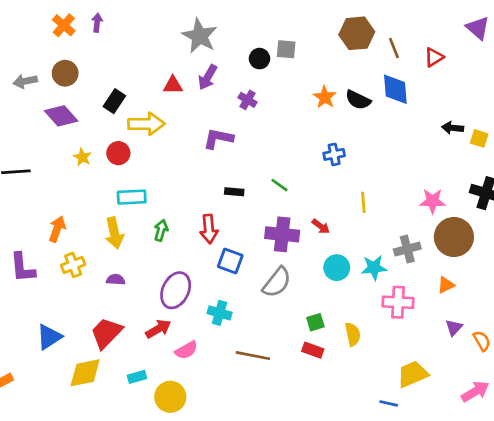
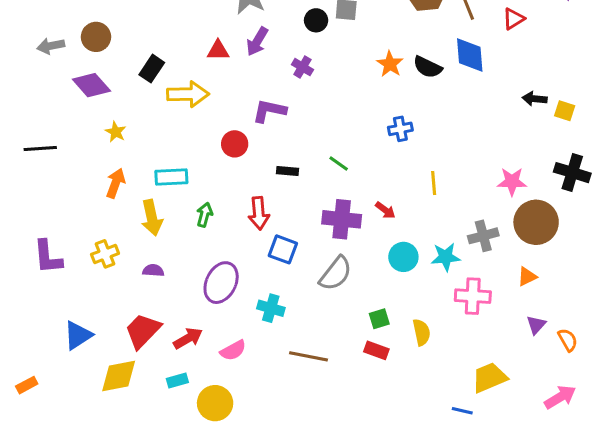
red circle: (118, 153) -> (235, 144), moved
orange arrow: (57, 229) -> (116, 183), moved
red arrow: (158, 329) -> (188, 338), moved

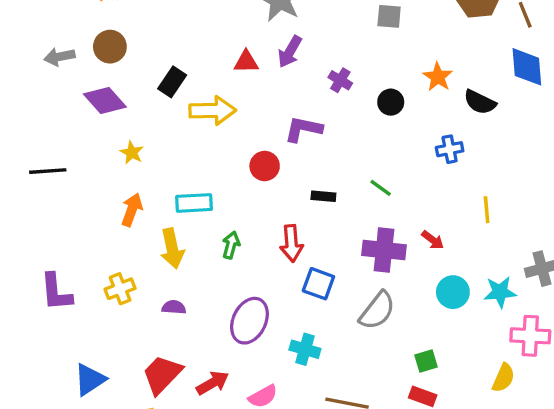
black circle: (316, 20) -> (391, 102), moved
black semicircle: (428, 67) -> (480, 102), moved
yellow semicircle: (422, 332) -> (503, 378), moved, turned 36

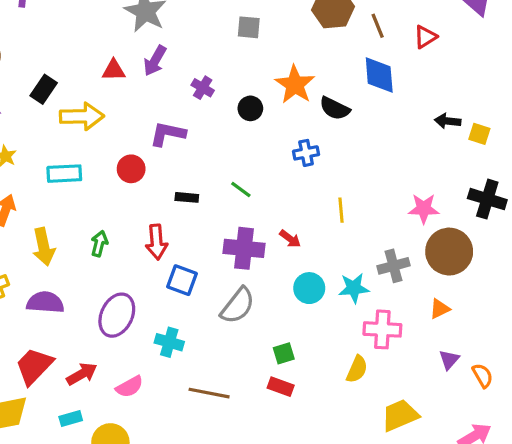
orange star: (438, 77) -> (295, 85), size x1.4
cyan rectangle: (194, 203) -> (64, 174), moved
purple semicircle: (174, 307) -> (45, 302), size x1.6

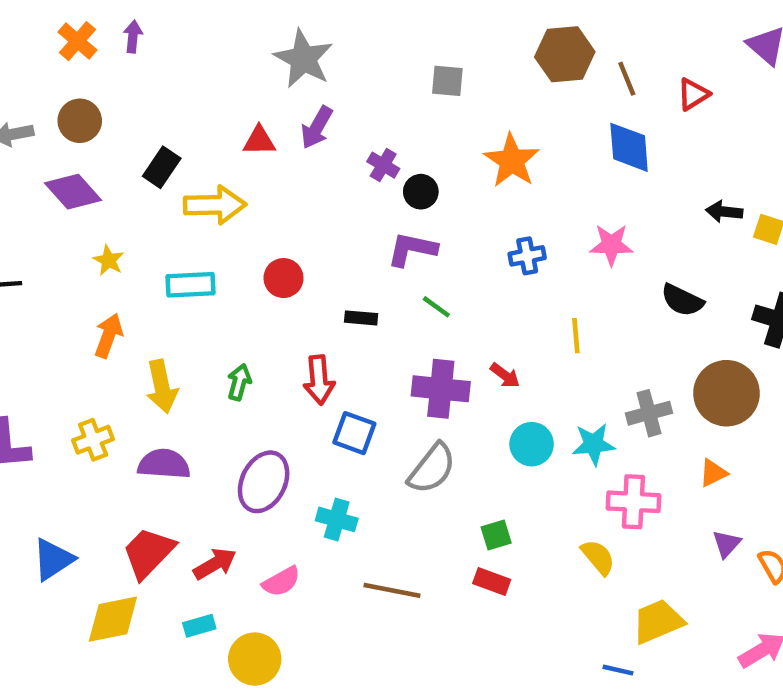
black circle: (250, 108) -> (421, 192), moved
black semicircle: (335, 108) -> (682, 300), moved
purple L-shape: (168, 134) -> (412, 249), moved
pink star: (424, 209) -> (611, 245), moved
yellow semicircle: (357, 369) -> (598, 557), turned -64

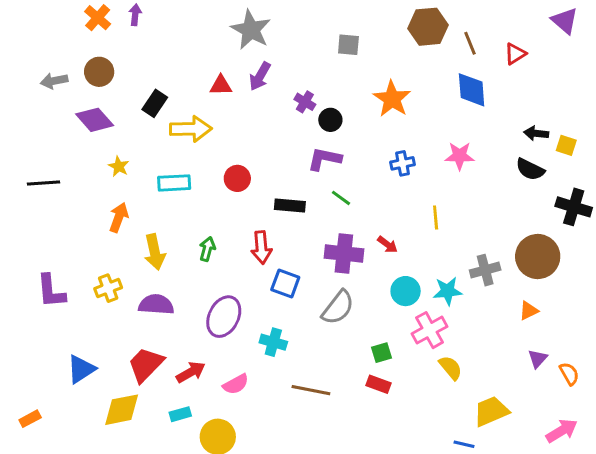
black semicircle: (682, 300) -> (530, 169), moved
black rectangle: (361, 318) -> (290, 205), size x1.4
pink cross: (633, 502) -> (430, 330), moved, turned -32

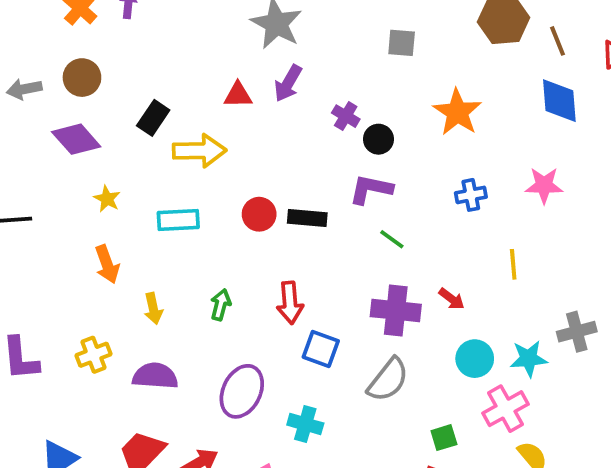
black rectangle: (290, 205) -> (307, 218), moved
orange arrow: (119, 217) -> (107, 264), turned 140
yellow arrow: (155, 252) -> (153, 309), size x0.7

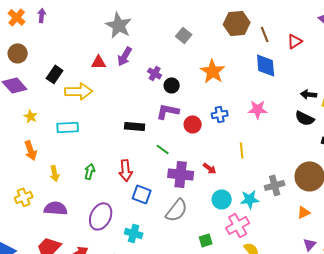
gray square: (402, 43) -> (184, 35), turned 35
red circle: (259, 214) -> (193, 124), moved
green line: (392, 239) -> (163, 149), moved

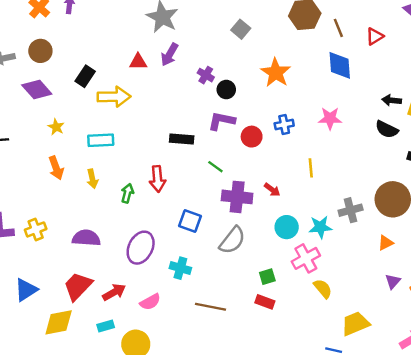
red arrow: (126, 170) -> (157, 179), moved
yellow arrow: (55, 173) -> (92, 179), moved
yellow cross: (24, 197) -> (36, 229), moved

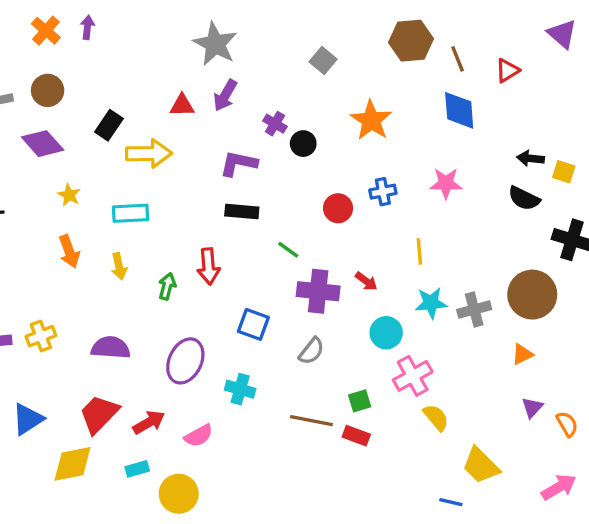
purple L-shape: (221, 121) -> (238, 163), moved
cyan star: (320, 227) -> (431, 303), moved
gray semicircle: (232, 240) -> (311, 351), size x0.7
brown line: (211, 307) -> (311, 421), moved
yellow trapezoid: (355, 324) -> (481, 466), turned -112

